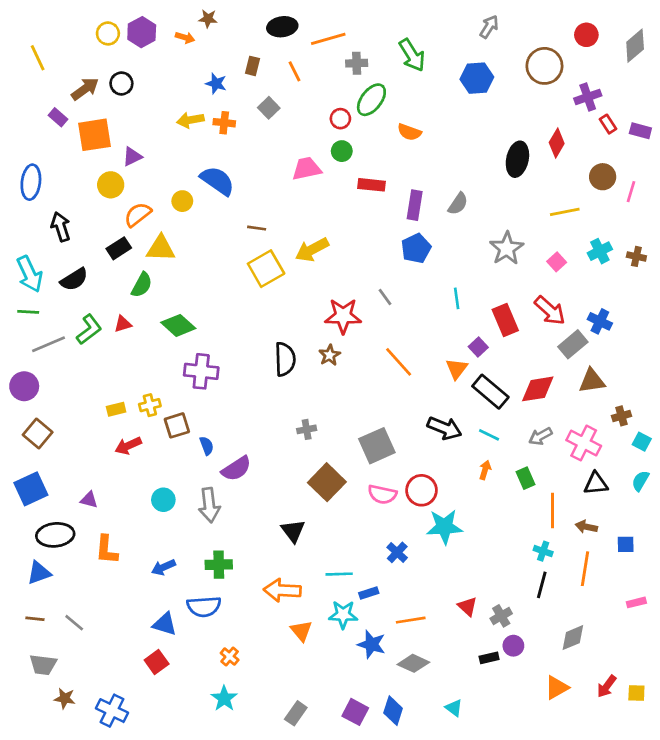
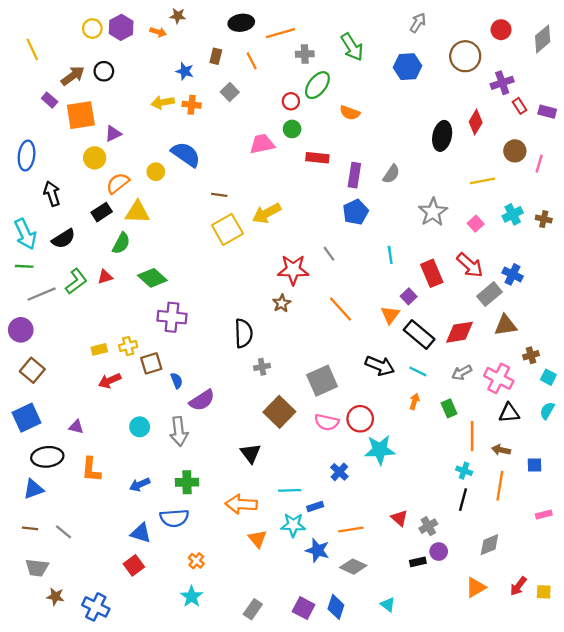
black semicircle: (285, 359) -> (244, 333), moved

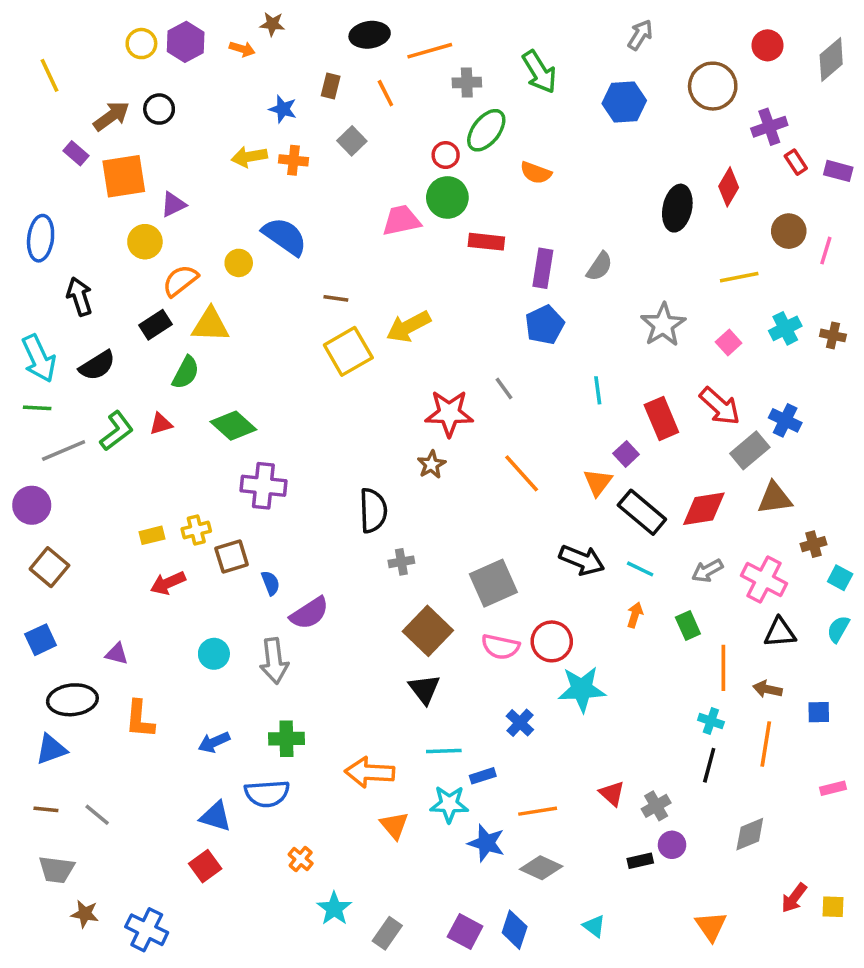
green circle: (292, 129) -> (447, 197), size x1.5
blue square: (27, 418) -> (41, 640), size x0.7
black triangle: (250, 453) -> (424, 689), moved
orange triangle: (476, 587) -> (711, 926), moved, turned -35
cyan star: (192, 597) -> (334, 908), moved

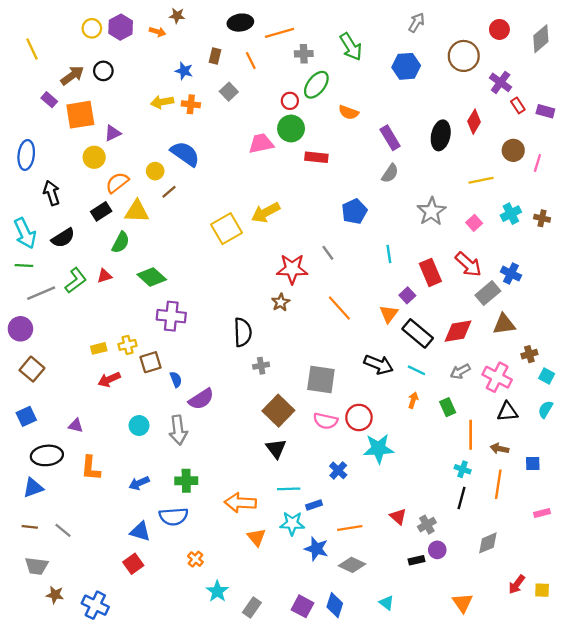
purple cross: (769, 127) -> (501, 82), turned -35
purple rectangle: (543, 268) -> (390, 138), moved, turned -40
brown line: (336, 298) -> (169, 192), moved, turned -49
gray square: (493, 583) -> (321, 379), turned 32

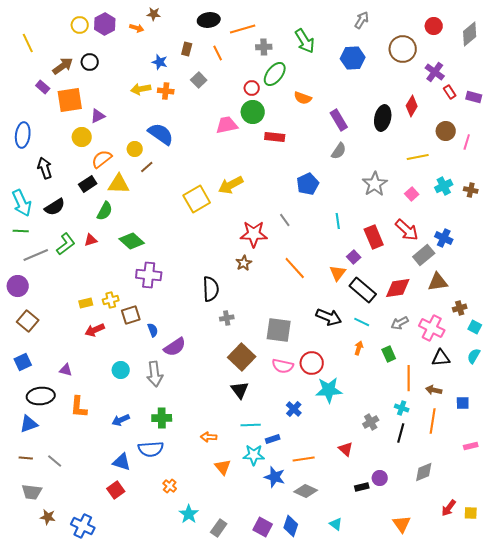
orange arrow: (240, 503) -> (209, 437), size x0.6
gray cross: (427, 525) -> (371, 422), moved

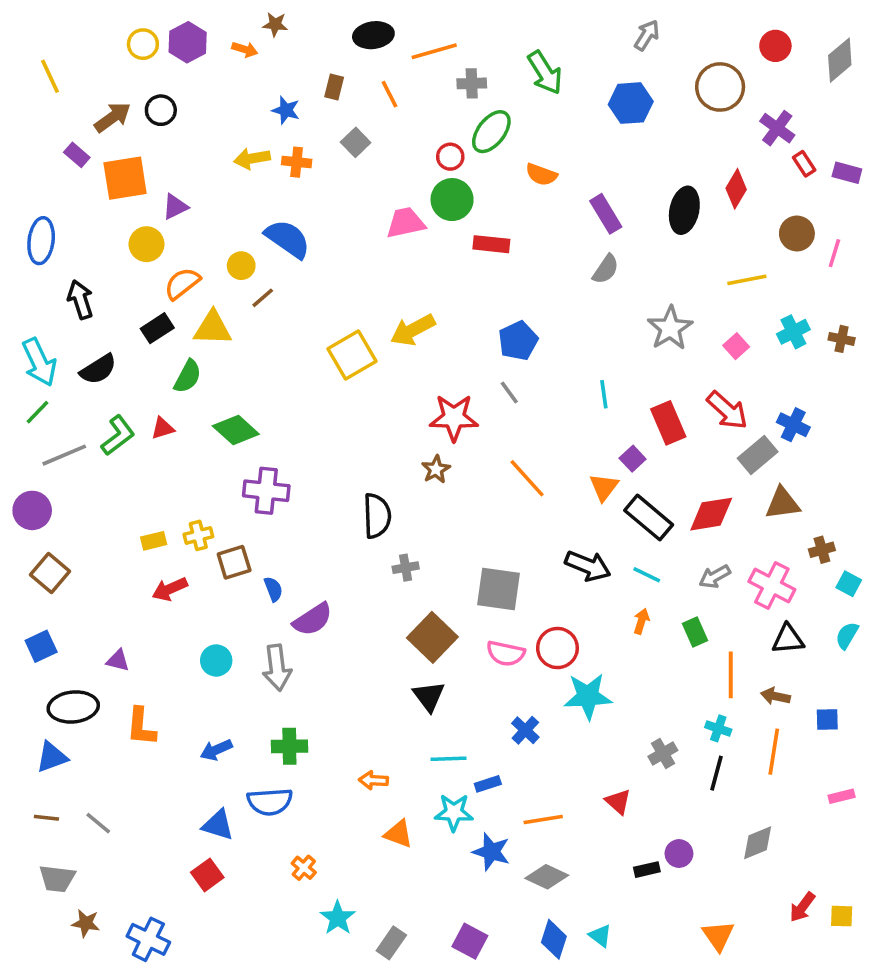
blue pentagon: (308, 184) -> (518, 341), moved
green line: (21, 231) -> (38, 412), turned -49
orange triangle: (223, 467) -> (398, 834), turned -30
blue diamond: (291, 526) -> (554, 939), moved

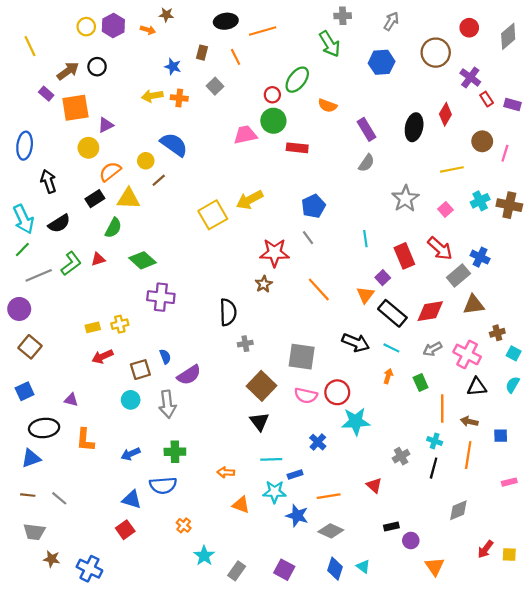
gray cross: (472, 83) -> (343, 16), moved
brown cross: (842, 339) -> (509, 205), size x1.6
brown square: (234, 562) -> (140, 370), moved
purple circle: (679, 854) -> (411, 541), moved

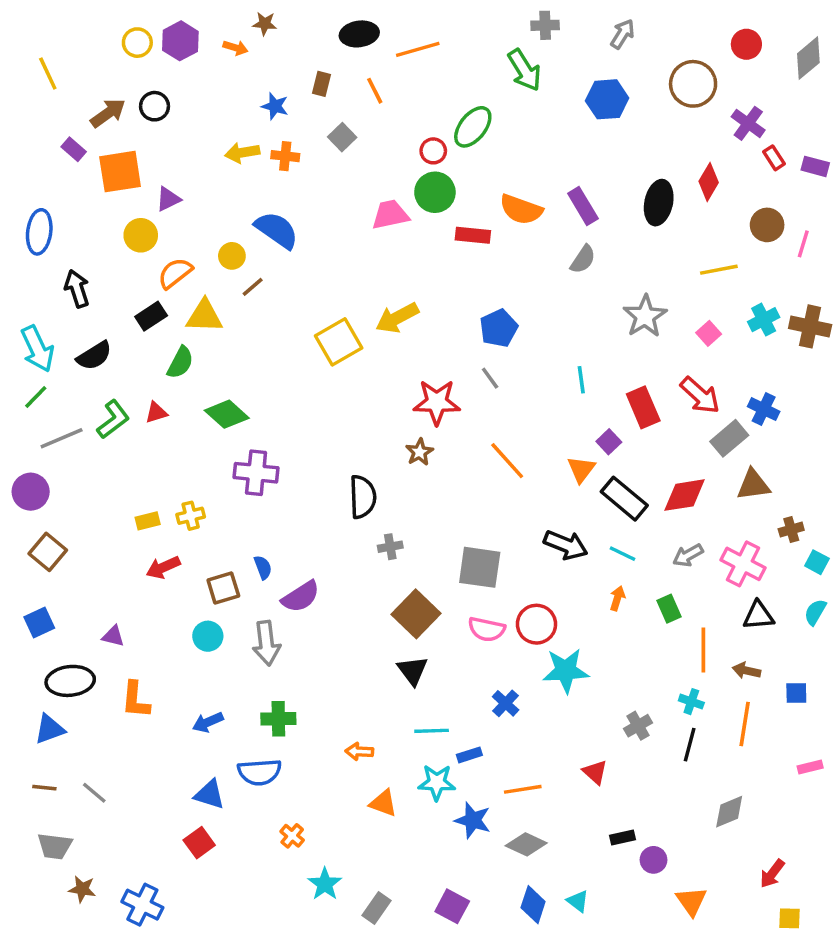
orange semicircle: (328, 106) -> (521, 209), moved, size x1.4
yellow square: (509, 555) -> (789, 918), moved

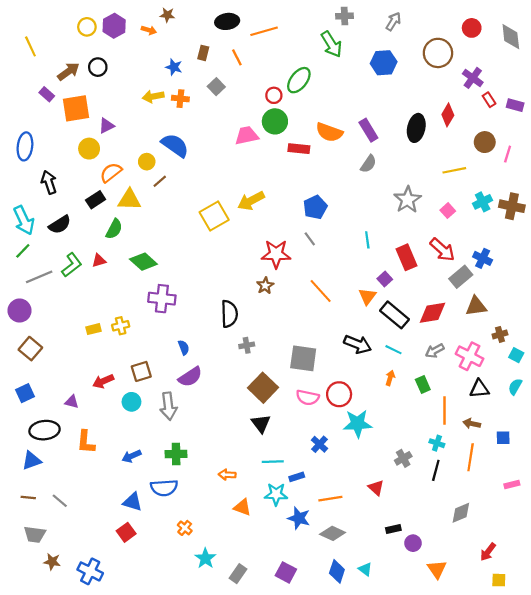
gray diamond: (808, 58) -> (511, 37), turned -56
red arrow: (163, 567) -> (103, 381), moved
blue semicircle: (263, 567) -> (184, 347), moved

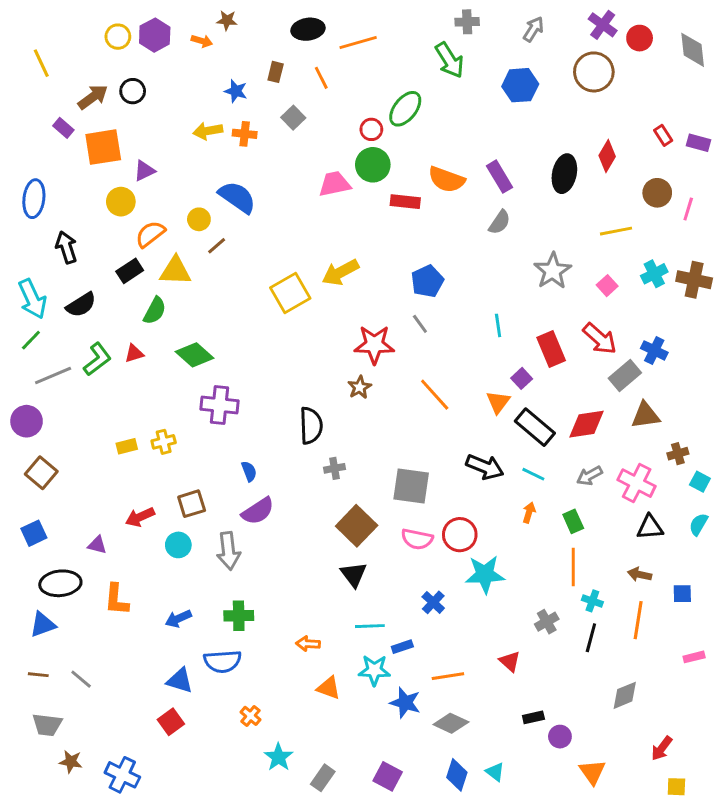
purple cross: (473, 78) -> (603, 25), moved
orange line: (445, 411) -> (573, 567), moved

